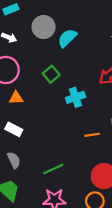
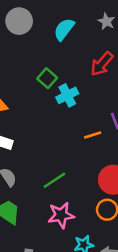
cyan semicircle: (67, 38) -> (64, 29), moved
green square: (51, 74) -> (47, 78), moved

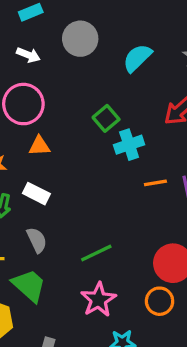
orange line: (93, 135) -> (155, 183), moved
pink star: (61, 215) -> (98, 300), turned -30

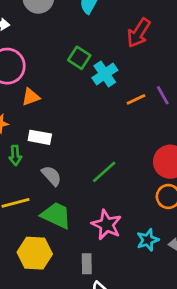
pink star: (98, 300) -> (107, 225), moved

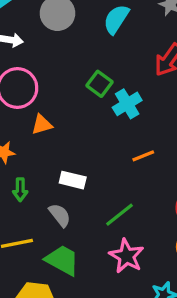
orange line: (136, 99) -> (143, 156), moved
white rectangle: (40, 137) -> (73, 180), moved
pink star: (107, 225) -> (126, 256), moved

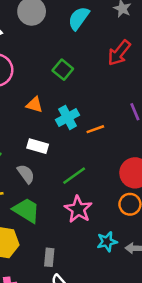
cyan cross: (127, 104) -> (68, 117), moved
orange triangle: (42, 125) -> (35, 105), moved, turned 30

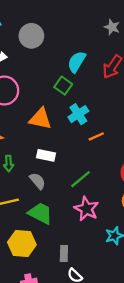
cyan semicircle: (79, 18) -> (77, 62), moved
orange triangle: (35, 105) -> (40, 119), size x1.5
cyan cross: (68, 117) -> (78, 114), moved

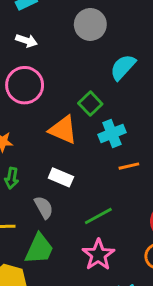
gray circle: (31, 36) -> (90, 24), moved
green square: (63, 86) -> (90, 104), moved
green trapezoid: (40, 213) -> (39, 249), turned 76

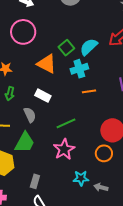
cyan semicircle: (123, 67) -> (89, 47), moved

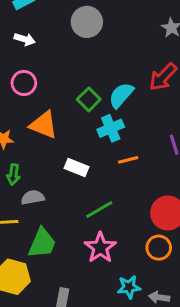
pink circle: (23, 32) -> (24, 83), size x0.7
orange triangle: (47, 64) -> (44, 125), moved
white rectangle: (43, 96) -> (77, 167), moved
gray semicircle: (30, 115) -> (33, 197), moved, turned -70

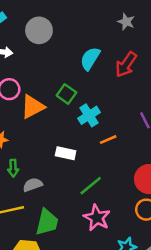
gray circle: (87, 22) -> (39, 30), moved
cyan semicircle: (121, 95) -> (90, 59), moved
orange triangle: (44, 125) -> (33, 107), moved, turned -40

